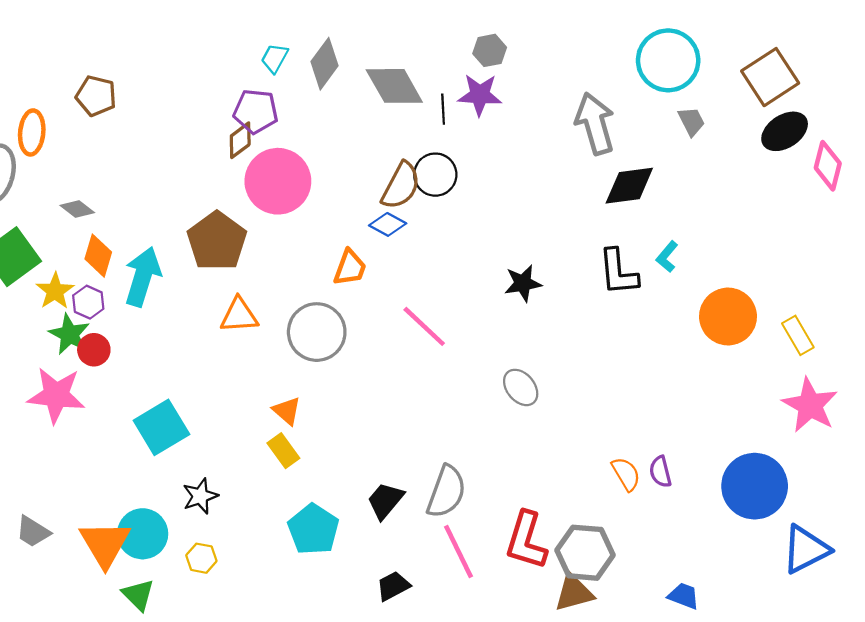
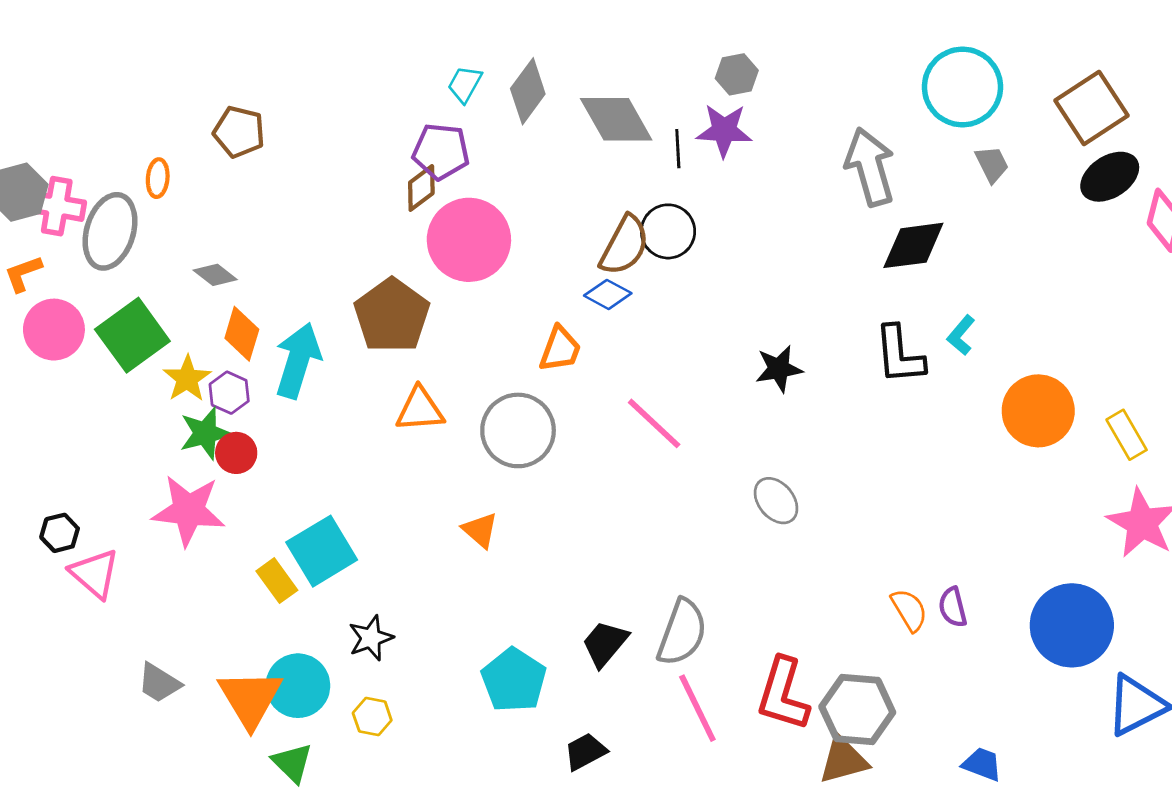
orange ellipse: (32, 132) -> (158, 178), size x0.7
green star: (69, 334) -> (205, 433), turned 30
yellow rectangle: (283, 451) -> (277, 581), moved
black trapezoid: (393, 586) -> (585, 752), moved

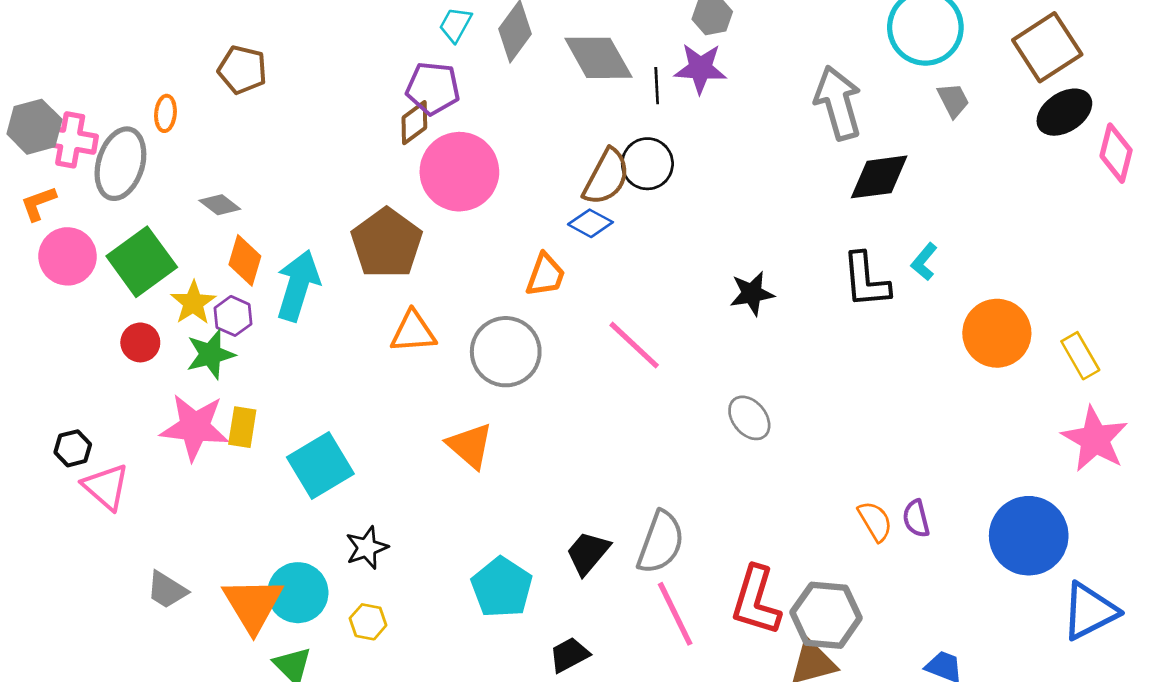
red circle: (236, 453) -> (140, 342), moved
orange triangle: (480, 530) -> (470, 446), size x1.4
yellow rectangle: (277, 581) -> (242, 427), moved, turned 45

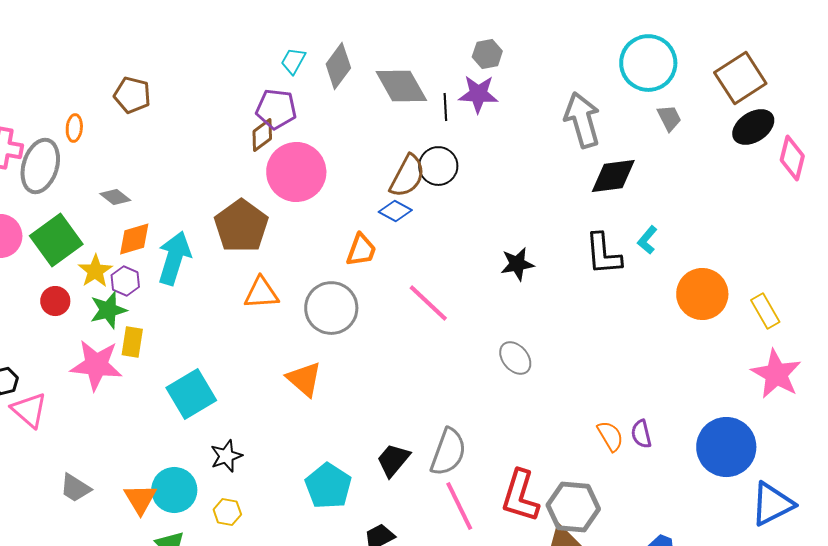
orange diamond: (245, 260) -> (134, 239), turned 57
yellow rectangle: (242, 427) -> (132, 342), moved
orange triangle: (253, 605) -> (140, 499), size x0.7

